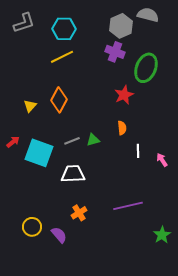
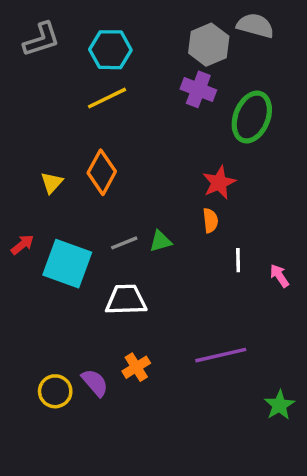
red star: (124, 95) -> (219, 183), moved
purple semicircle: (59, 235) -> (95, 383), moved

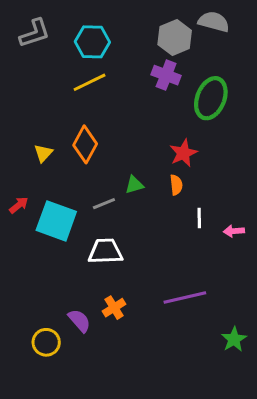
green triangle: (160, 241) -> (134, 185), moved
pink arrow: (279, 276) -> (234, 231), turned -60
yellow circle: (55, 391) -> (46, 342), moved

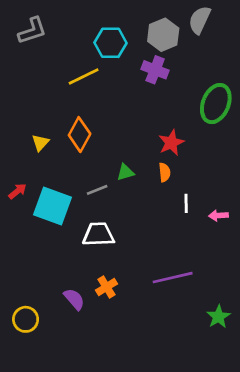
gray semicircle: (214, 22) -> (200, 20), turned -80
cyan hexagon: (92, 42) -> (111, 43), moved
green ellipse: (211, 98) -> (216, 104), moved
yellow circle: (46, 342) -> (26, 319), moved

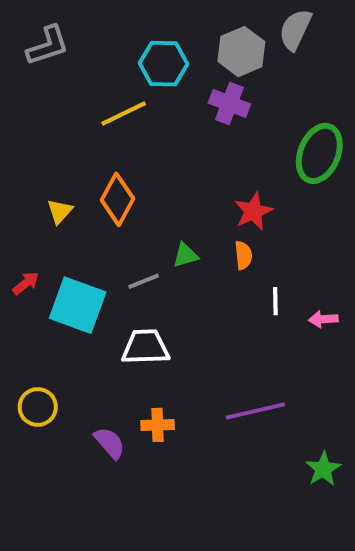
orange cross: (107, 287) -> (158, 425), turned 30
yellow circle: (26, 319) -> (38, 407), moved

